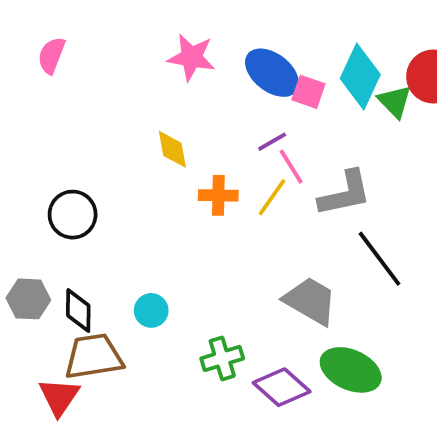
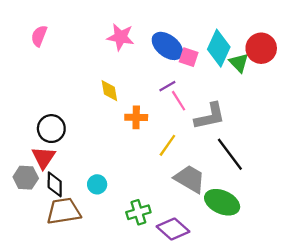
yellow line: (272, 197) -> (167, 145), moved
green ellipse: (351, 370) -> (222, 202), moved
red triangle: (59, 397) -> (44, 158), moved

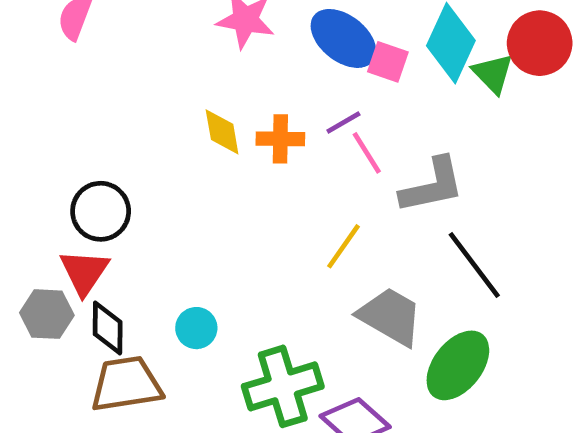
orange cross: (136, 117) -> (280, 139), moved
green ellipse: (222, 202) -> (458, 365), turned -76
green cross: (138, 212) -> (283, 386), size x1.5

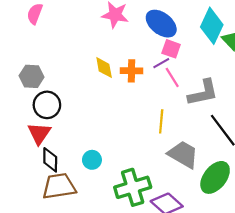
pink square: (388, 62) -> (171, 49), moved
yellow line: (343, 246) -> (161, 121), turned -30
gray hexagon: (47, 314) -> (32, 76), moved

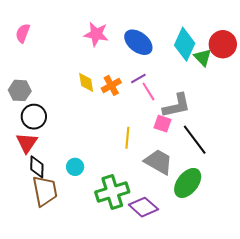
pink square: (171, 49) -> (163, 124), moved
orange cross: (132, 71) -> (111, 85), turned -30
yellow line: (161, 121) -> (127, 138), moved
brown trapezoid: (59, 186) -> (45, 191), turned 88

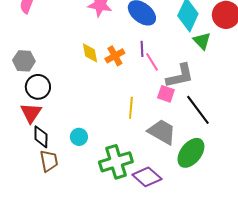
green triangle: (203, 57) -> (202, 41), moved
purple line: (138, 78) -> (142, 49), turned -63
brown trapezoid: (45, 191) -> (49, 161), size x0.7

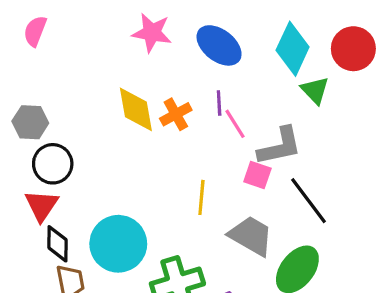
yellow diamond: (90, 53) -> (136, 109), size x1.4
cyan circle: (79, 137) -> (118, 244), size x2.0

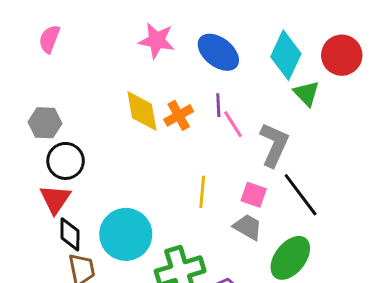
gray L-shape: (280, 146) -> (274, 145), turned -54
pink square: (257, 175) -> (254, 195), moved
gray trapezoid: (251, 236) -> (248, 227), size x0.7

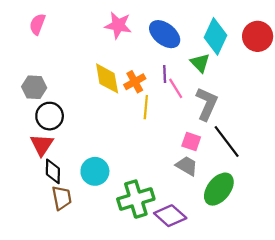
green triangle: (306, 93) -> (200, 63), moved
yellow line: (202, 192) -> (146, 107), moved
cyan circle: (126, 234) -> (95, 171), size x0.7

